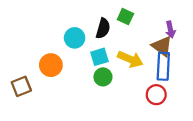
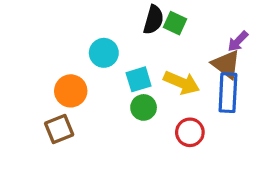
black semicircle: (103, 28) -> (153, 20), moved
purple arrow: (170, 30) -> (238, 41), turned 56
brown square: (21, 86) -> (59, 129), moved
red circle: (156, 95) -> (190, 132), moved

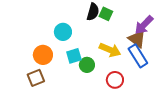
purple arrow: (238, 41) -> (144, 25), size x1.5
cyan square: (139, 79) -> (74, 56), moved
blue rectangle: (228, 93) -> (138, 56), turned -35

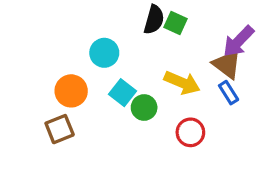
cyan square: (74, 56) -> (123, 93), turned -35
blue rectangle: (138, 56) -> (229, 93), size x0.6

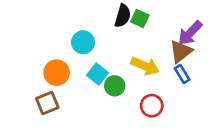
brown triangle: (227, 64) -> (181, 51), turned 45

